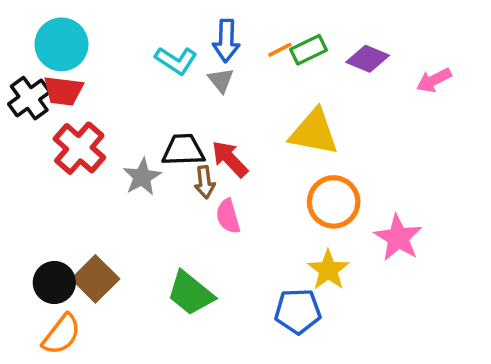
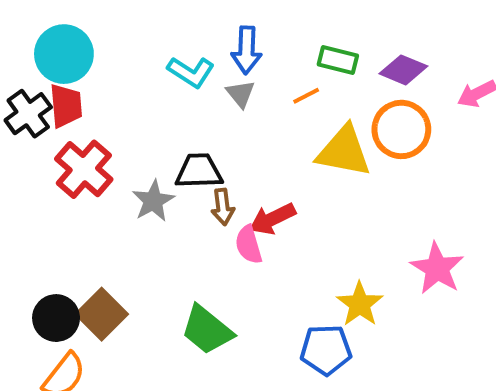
orange line: (280, 50) -> (306, 96), moved
green rectangle: (309, 50) -> (338, 60), turned 40
red trapezoid: (63, 91) -> (66, 106), turned -102
red arrow: (230, 159) -> (272, 219), moved, turned -72
orange circle: (334, 202) -> (401, 129), moved

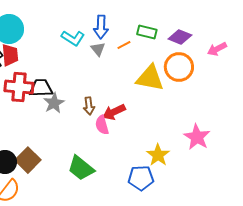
orange line: (306, 96) -> (124, 45), moved
red cross: (84, 169) -> (19, 87), turned -36
black trapezoid: (199, 171) -> (41, 88), moved

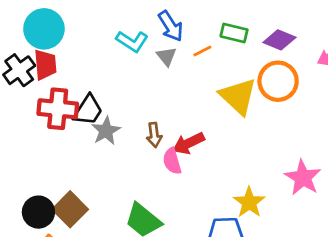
blue arrow: (101, 27) -> (171, 26), turned -35
yellow triangle: (150, 78) -> (238, 96), turned 32
black trapezoid: (41, 88) -> (88, 110), turned 125

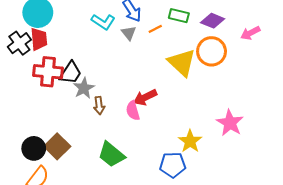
brown arrow: (154, 135) -> (99, 106), moved

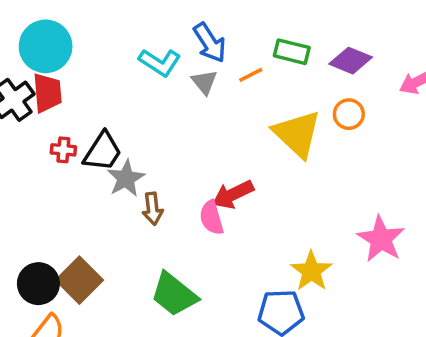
orange circle: (212, 51) -> (349, 114), size x0.6
red cross: (48, 72) -> (63, 150), size x0.5

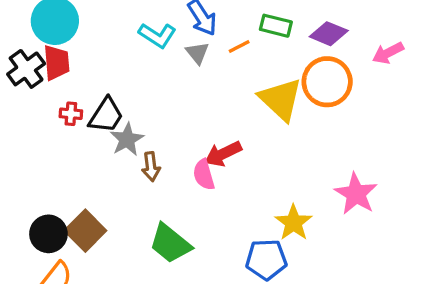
orange circle: (349, 114) -> (327, 82), size x1.8

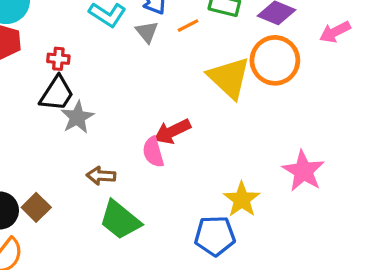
red cross: (71, 114) -> (58, 59), moved
brown arrow: (151, 167) -> (101, 176), moved, turned 100
brown square: (85, 231) -> (36, 207), size x0.7

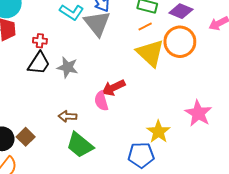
orange line: (188, 26) -> (145, 26), moved
gray triangle: (147, 32) -> (97, 23), size x1.8
gray star: (77, 117) -> (68, 67), moved, turned -30

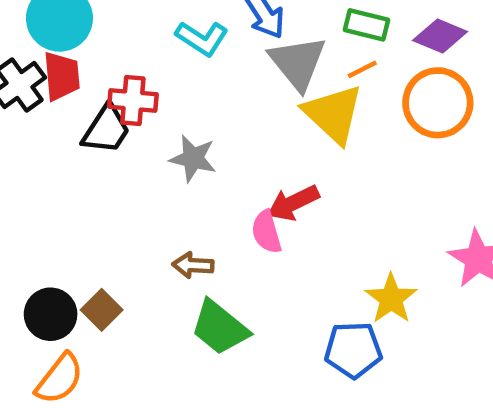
gray triangle: (97, 23) -> (298, 63), moved
red cross: (40, 41) -> (133, 101), size x1.5
yellow triangle: (150, 53) -> (333, 114), moved
black trapezoid: (39, 63) -> (106, 129), moved

